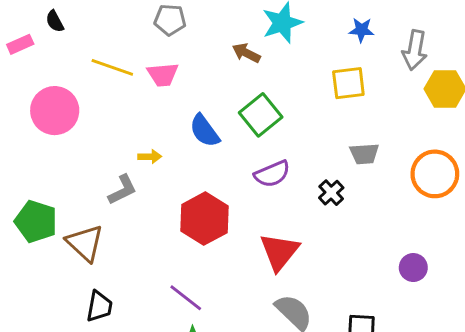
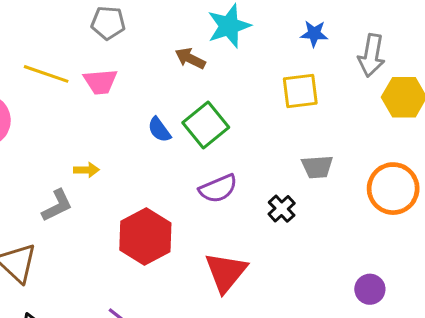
blue semicircle: (204, 131) -> (159, 130), moved, size x0.7

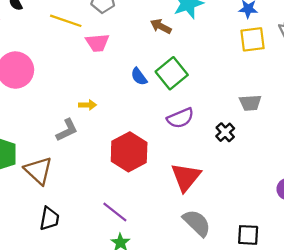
yellow line: (46, 74) -> (66, 21), moved
yellow square: (300, 91) -> (252, 39), moved

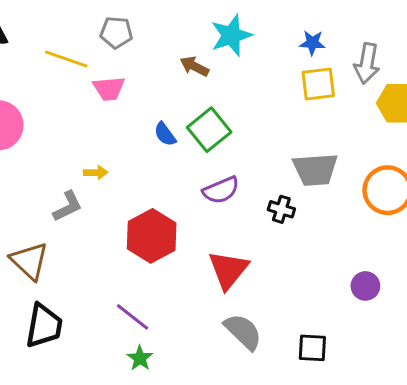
gray trapezoid: (250, 103) -> (315, 170), size x1.5
black cross: (225, 132) -> (281, 209), turned -30
black trapezoid: (49, 219) -> (44, 326), size x1.4

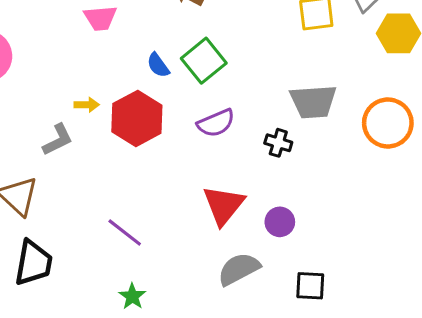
red hexagon: (152, 236) -> (137, 118), moved
purple circle: (365, 286) -> (280, 222), moved
purple line: (133, 317) -> (125, 233), moved
gray semicircle: (243, 332) -> (239, 269), turned -72

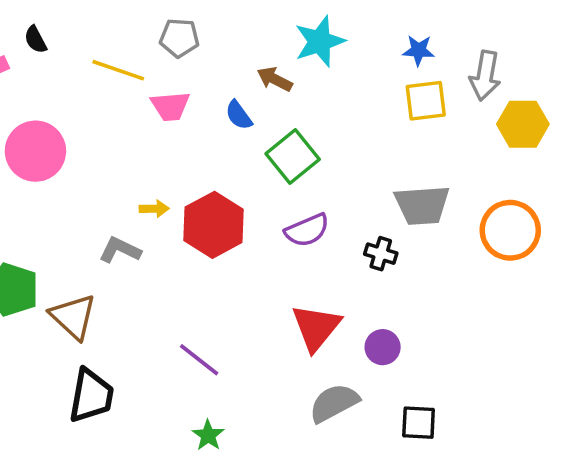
blue semicircle: (158, 65) -> (239, 115), moved
gray L-shape: (58, 140) -> (120, 250), turned -128

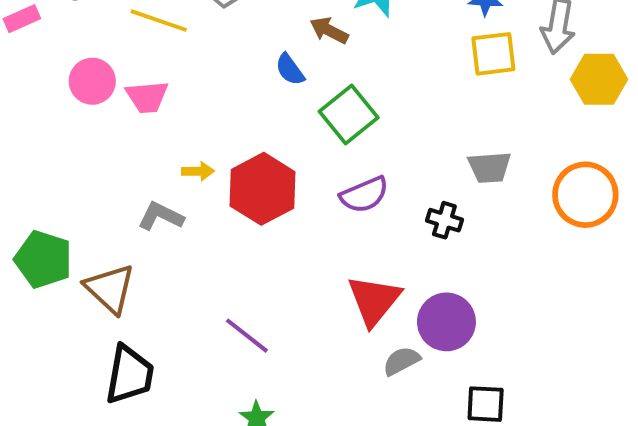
pink trapezoid: (170, 106) -> (147, 97), moved
pink circle: (35, 151) -> (92, 81), moved, size x0.7
gray trapezoid: (422, 205) -> (489, 167), size x0.7
purple circle: (383, 347) -> (446, 322), size x1.5
gray semicircle: (334, 403) -> (401, 361), moved, size x0.7

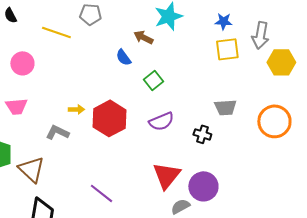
pink trapezoid: (147, 97) -> (16, 106), moved
green square: (349, 114) -> (153, 80), size x0.7

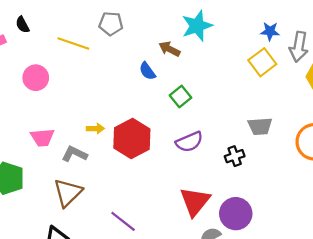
blue star: (223, 21) -> (270, 31), moved
yellow square: (227, 49) -> (262, 62), turned -30
pink trapezoid: (16, 106) -> (42, 137), moved
black cross: (202, 134) -> (235, 156), turned -36
brown triangle: (31, 169) -> (68, 193), moved, turned 32

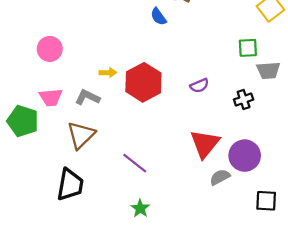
pink circle: (36, 78) -> (50, 49), moved
green square: (180, 96) -> (248, 48), moved, turned 36
pink trapezoid: (42, 137) -> (51, 97), moved
purple semicircle: (189, 142) -> (199, 86), size x0.7

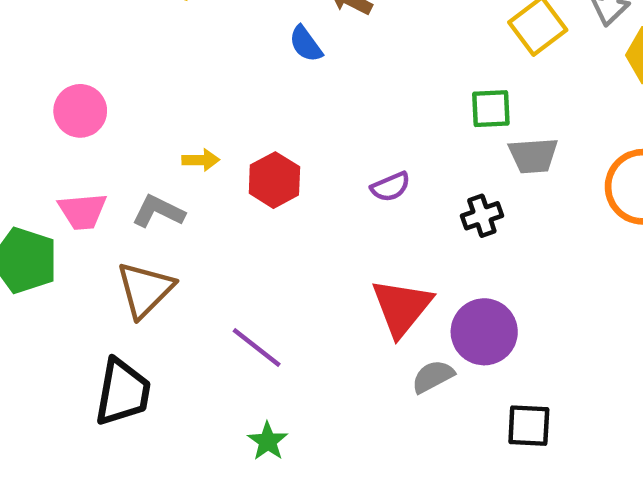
red hexagon: (143, 82) -> (274, 180), size x0.7

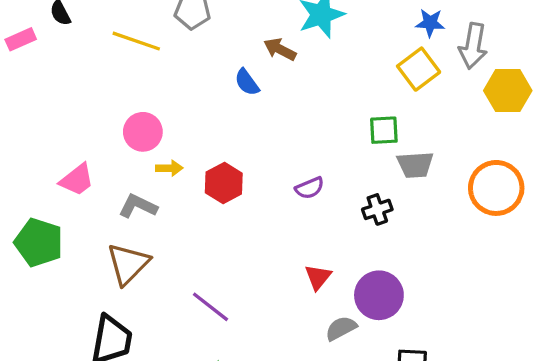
pink circle: (80, 111) -> (143, 132), moved
pink trapezoid: (82, 211) -> (77, 180), moved, turned -33
red triangle: (402, 307) -> (318, 277), size x0.6

